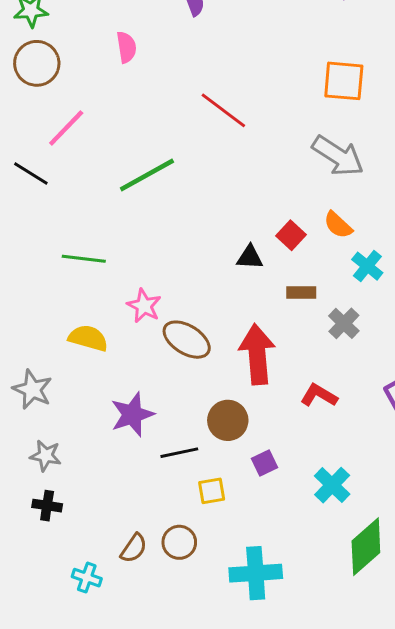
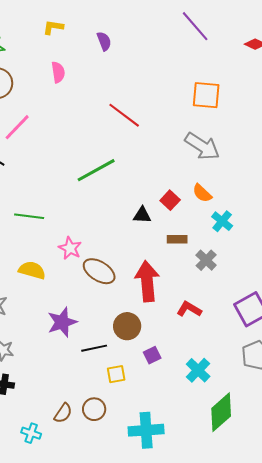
green line: (147, 175) -> (96, 170), moved

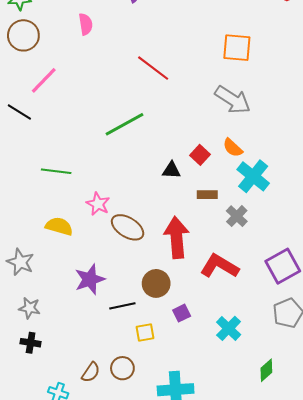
cyan cross: (222, 221) -> (253, 176), size x1.5
red L-shape: (189, 309) -> (219, 266), size x1.5
green diamond: (221, 412) -> (266, 370), moved, size x0.6

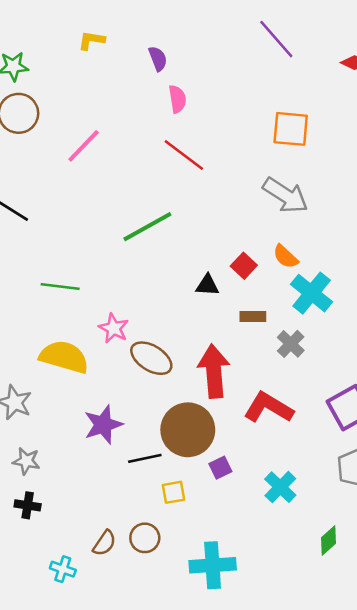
pink semicircle: (86, 24) -> (177, 99), moved
pink line: (44, 80) -> (84, 146), moved
yellow semicircle: (59, 226) -> (64, 357), size x1.4
brown circle: (156, 283) -> (188, 430), size x1.5

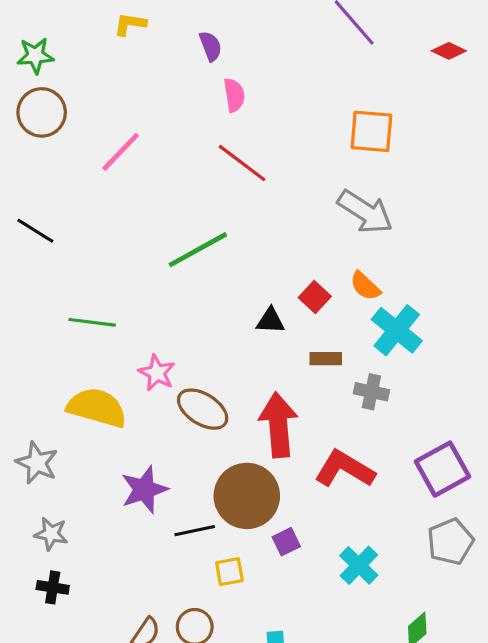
gray cross: (291, 344) -> (371, 392), turned -32

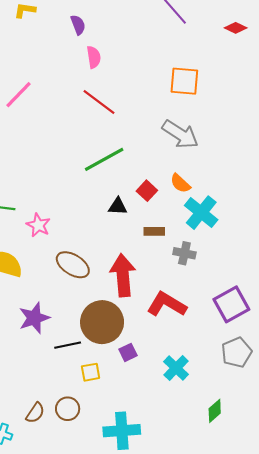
green line: (198, 250) -> (104, 159), moved
pink star: (157, 373) -> (38, 225), moved

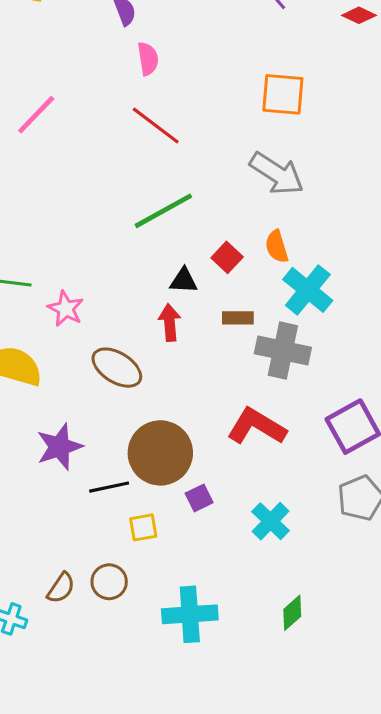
orange semicircle: (180, 183) -> (277, 247), turned 30
gray cross: (184, 253) -> (283, 350), size x1.6
red arrow: (123, 275) -> (170, 323), moved, size x0.6
green diamond: (215, 411) -> (292, 613), moved

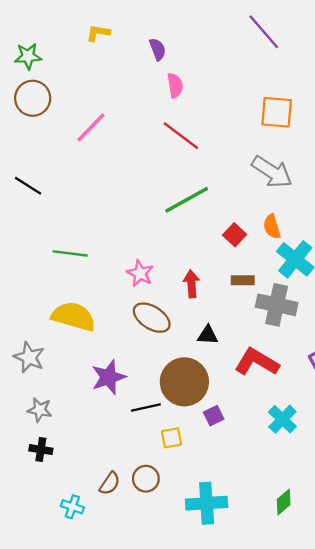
black triangle: (184, 281) -> (208, 335), moved
pink star: (66, 309) -> (140, 273), moved
cyan cross: (271, 521) -> (282, 419), moved

